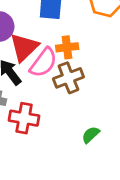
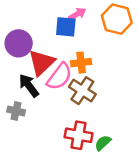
brown cross: (68, 78) -> (82, 91), turned -36
red cross: (24, 118) -> (79, 135), moved

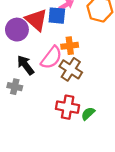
red triangle: (42, 63) -> (36, 20), moved, turned -35

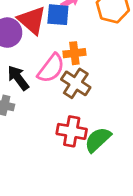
green semicircle: (88, 114) -> (98, 140), size x1.5

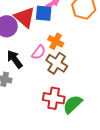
orange cross: (74, 53) -> (56, 41), turned 35
pink semicircle: (51, 68) -> (39, 52), size x0.7

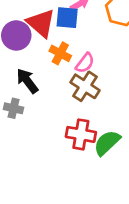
orange cross: (56, 41) -> (60, 53), moved
pink semicircle: (39, 52) -> (85, 63), moved

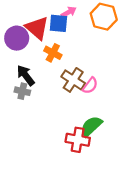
pink semicircle: (85, 63) -> (90, 86), moved
gray cross: (14, 108) -> (22, 91), moved
red cross: (81, 134) -> (78, 140), moved

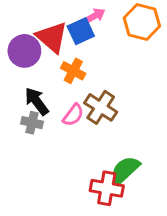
blue square: (58, 23) -> (81, 31), turned -30
pink semicircle: (90, 86) -> (73, 115), moved

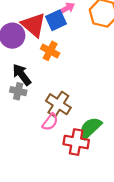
brown cross: (101, 107) -> (58, 104), moved
pink semicircle: (73, 115) -> (50, 122), moved

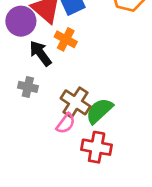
black arrow: (22, 75) -> (41, 53), moved
green semicircle: (90, 128) -> (99, 111), moved

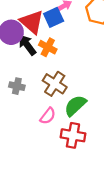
black arrow: (41, 53) -> (27, 45), moved
brown cross: (76, 102) -> (55, 84), moved

